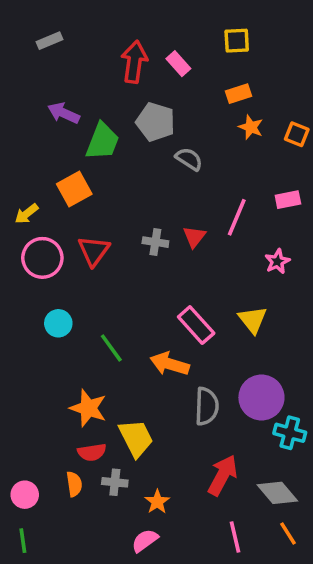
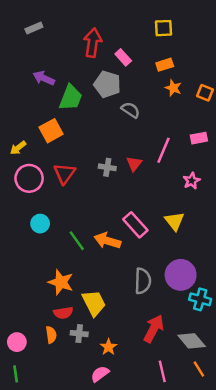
pink rectangle: (178, 64) -> (123, 57), moved
orange arrow: (170, 364) -> (107, 241), moved

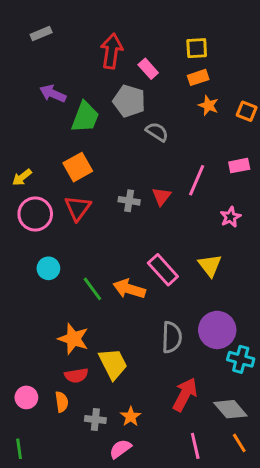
yellow square: (163, 28) -> (197, 48), moved
orange square: (51, 131) -> (78, 167), moved
gray cross: (79, 334) -> (95, 419), moved
pink circle: (17, 342) -> (26, 397), moved

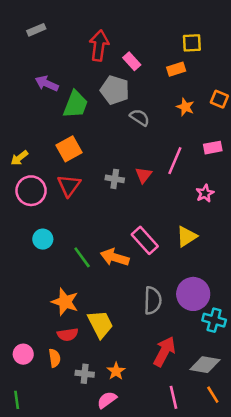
yellow square: (197, 48) -> (192, 43), moved
orange star: (208, 105) -> (185, 107), moved
yellow triangle: (210, 265) -> (187, 236), turned 35
gray diamond: (230, 409) -> (205, 365), turned -40

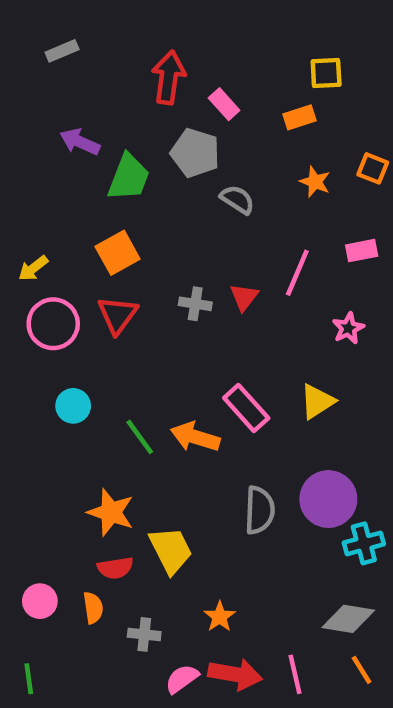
cyan cross: (214, 320) -> (364, 543), turned -30
red arrow: (164, 352) -> (235, 674), moved, turned 72
orange star: (116, 371) -> (220, 617), moved

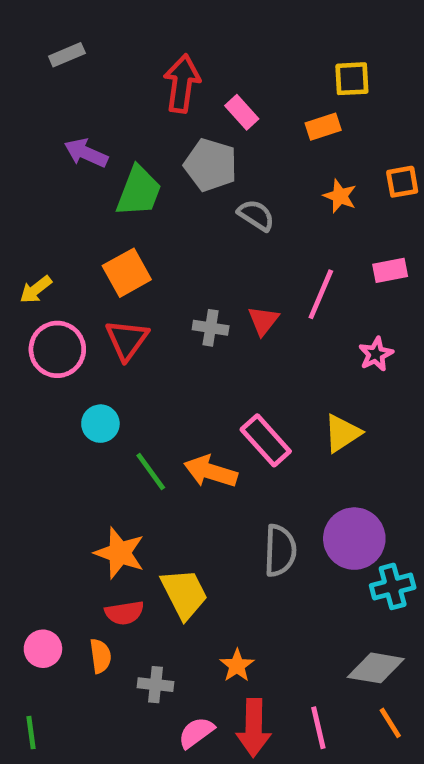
orange square: (373, 168) -> (402, 182), turned -32
cyan circle: (73, 406) -> (100, 424), moved
red arrow: (235, 674) -> (254, 728), turned 81

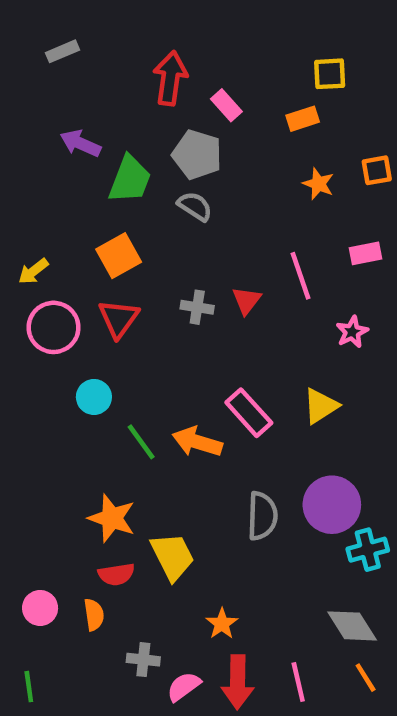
gray semicircle: (256, 215) -> (195, 206), moved
pink line: (321, 294) -> (300, 276), turned -42
gray diamond: (376, 668) -> (352, 626), turned 48
gray cross: (156, 685) -> (143, 660), moved

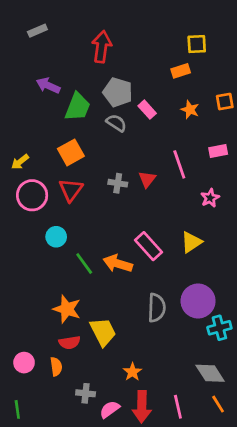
pink rectangle: (226, 105) -> (147, 110), moved

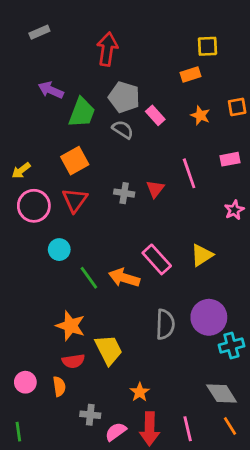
pink star: (210, 198) -> (234, 210), moved

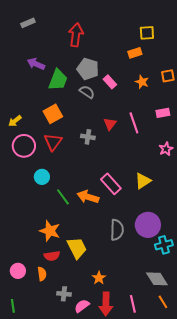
red triangle: (155, 189) -> (110, 124), moved

